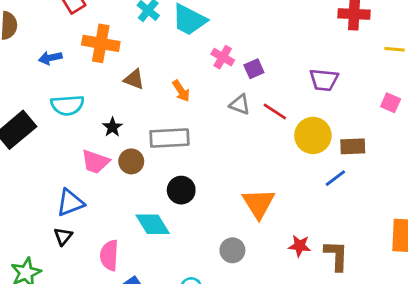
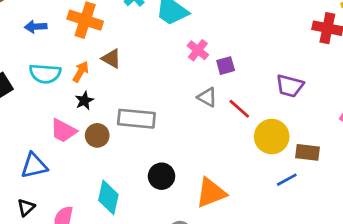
orange arrow: (181, 91) -> (81, 72), moved, turned -125
black circle: (181, 190) -> (162, 176), moved
orange triangle: (259, 203) -> (211, 193), turned 32
cyan diamond: (153, 224) -> (108, 197), turned 36
black triangle: (63, 236) -> (26, 207), moved

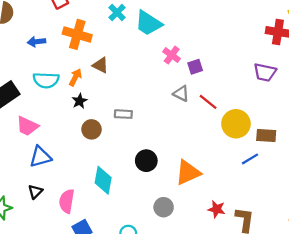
purple trapezoid: (290, 86) -> (265, 72), moved
gray rectangle: (136, 119) -> (123, 114), size x0.6
pink trapezoid: (63, 131) -> (27, 126), moved

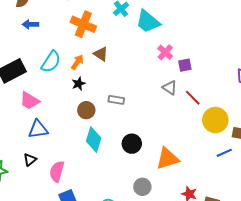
blue arrow: (37, 42) -> (30, 24), moved
cyan semicircle: (46, 80) -> (51, 62), turned -65
cyan diamond: (103, 180) -> (94, 140), moved

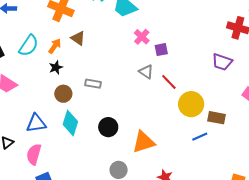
blue triangle: (38, 129) -> (36, 123), moved

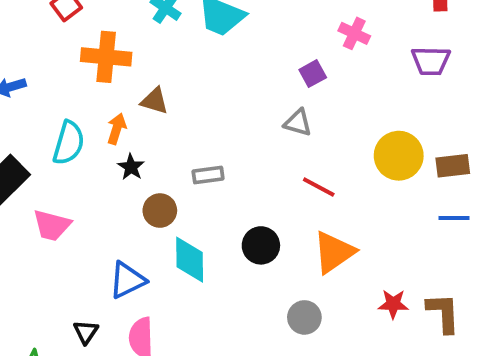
pink cross: (142, 37) -> (354, 33), moved
red line: (169, 82) -> (319, 187), moved
blue line: (200, 137) -> (454, 218), moved, turned 42

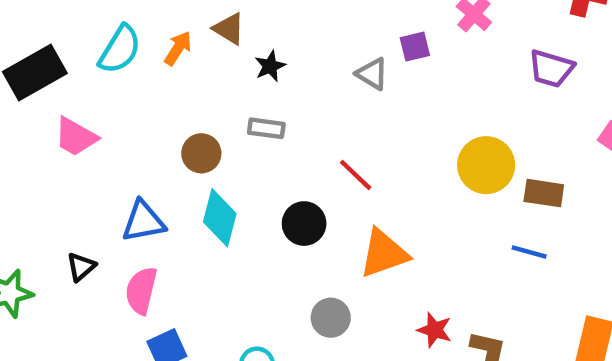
gray triangle: (298, 123) -> (372, 74), moved
black star: (131, 167) -> (270, 66), moved
red line: (319, 187) -> (356, 175), moved

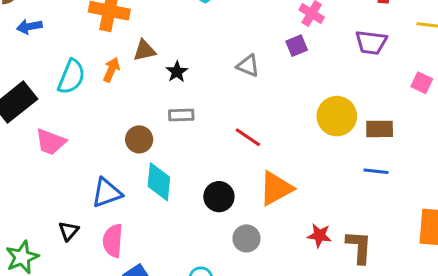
brown triangle: (229, 29) -> (144, 50), turned -35
purple square: (415, 47) -> (297, 46), moved
black circle: (304, 224) -> (219, 197), moved

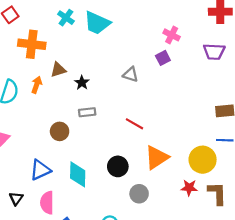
yellow circle: (337, 116) -> (203, 160), moved
cyan diamond: (159, 182) -> (78, 174), moved

